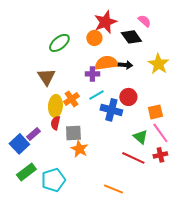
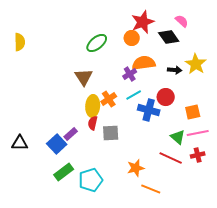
black arrow: (125, 65) -> (175, 70), moved
purple cross: (92, 74) -> (130, 74), turned -32
pink line: (160, 133) -> (198, 133), turned -65
orange star: (79, 149) -> (136, 168), moved, turned 30

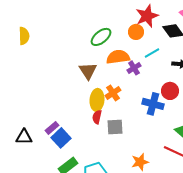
orange semicircle: (144, 63) -> (118, 57), moved
cyan line: (134, 95) -> (152, 53), moved
purple rectangle: (71, 134) -> (52, 128), moved

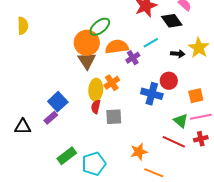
orange circle: (136, 32) -> (87, 43), moved, size x1.6
blue square: (61, 138) -> (58, 102), moved

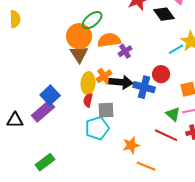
cyan line: (151, 43) -> (176, 49), moved
black arrow: (178, 54) -> (121, 82), moved, size x1.6
purple rectangle: (51, 118) -> (43, 111), size x1.6
green rectangle: (67, 156) -> (45, 162), moved
cyan pentagon: (94, 164) -> (97, 128), moved

